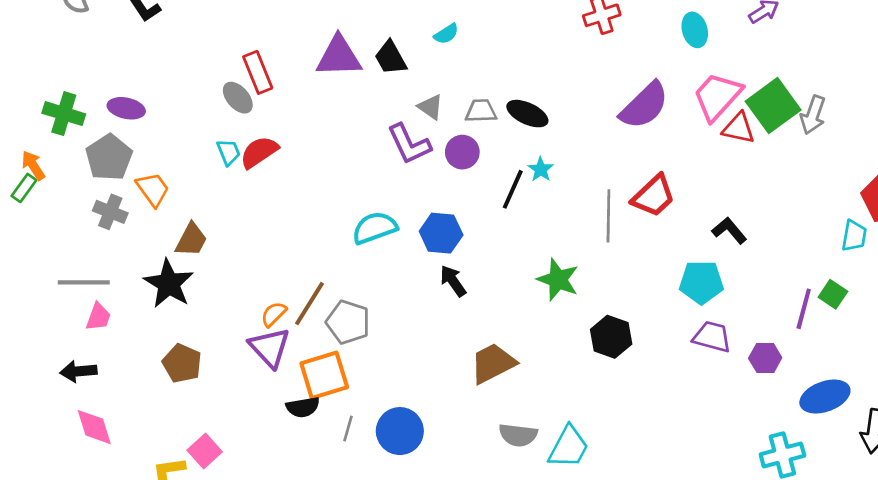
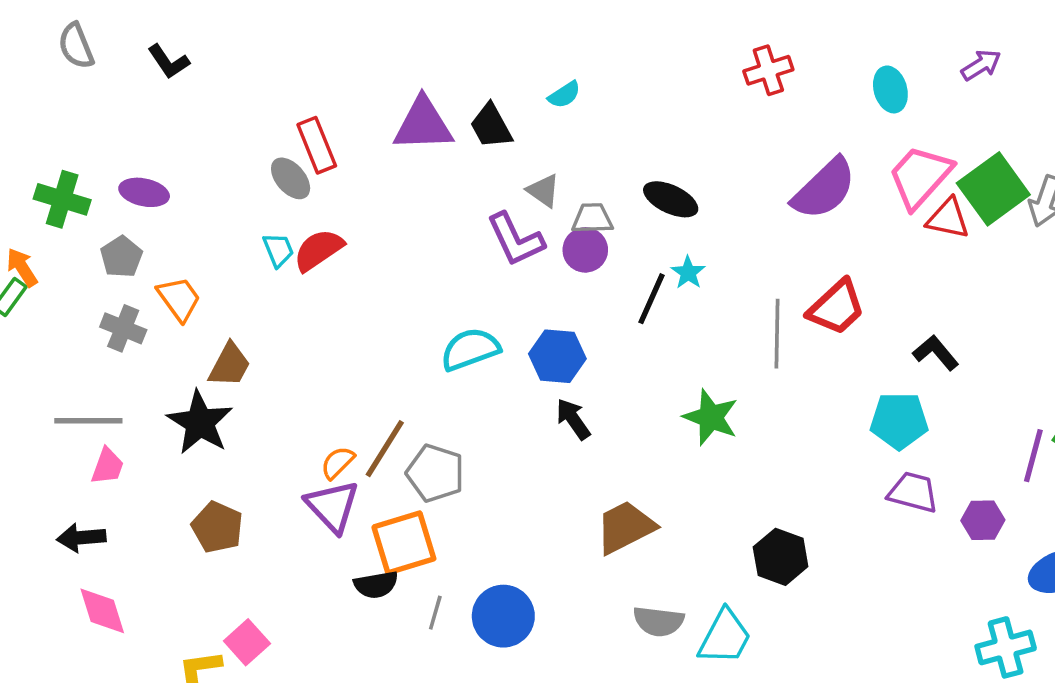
gray trapezoid: (481, 111) -> (592, 219), moved
gray pentagon: (109, 157) -> (121, 257), size x0.7
black hexagon: (611, 337) -> (781, 557), moved

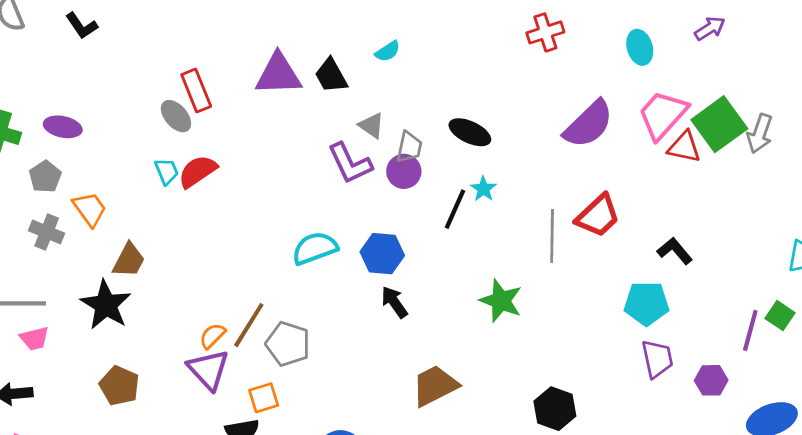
gray trapezoid: (592, 219) -> (409, 147), turned 104
pink trapezoid: (107, 466) -> (34, 339), turned 56
purple trapezoid: (913, 492) -> (657, 359), turned 63
orange square: (404, 543) -> (264, 398), size x0.6

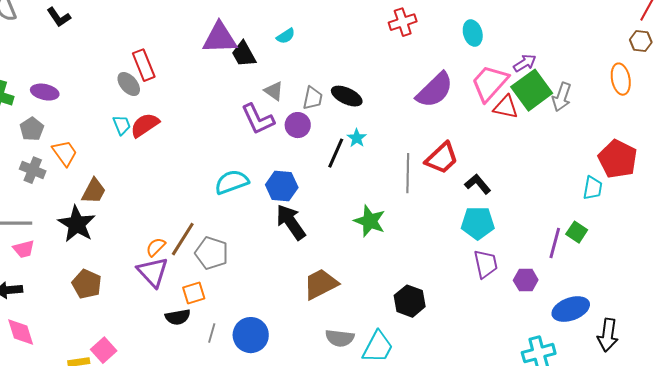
purple arrow: (710, 28) -> (525, 63), moved
purple triangle: (278, 74) -> (220, 38), moved
gray trapezoid: (409, 147) -> (313, 98), moved
black L-shape: (675, 251) -> (478, 184), moved
black arrow: (394, 302) -> (291, 222), size x1.5

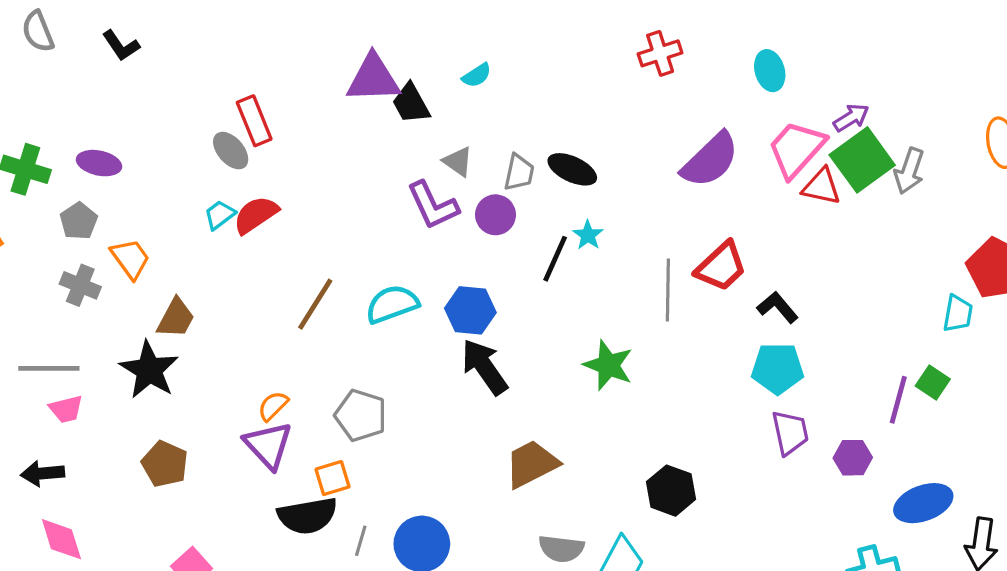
cyan trapezoid: (122, 125) -> (220, 215), turned -105
brown line: (183, 239) -> (315, 304), moved
black semicircle: (178, 317) -> (307, 516), size x1.5

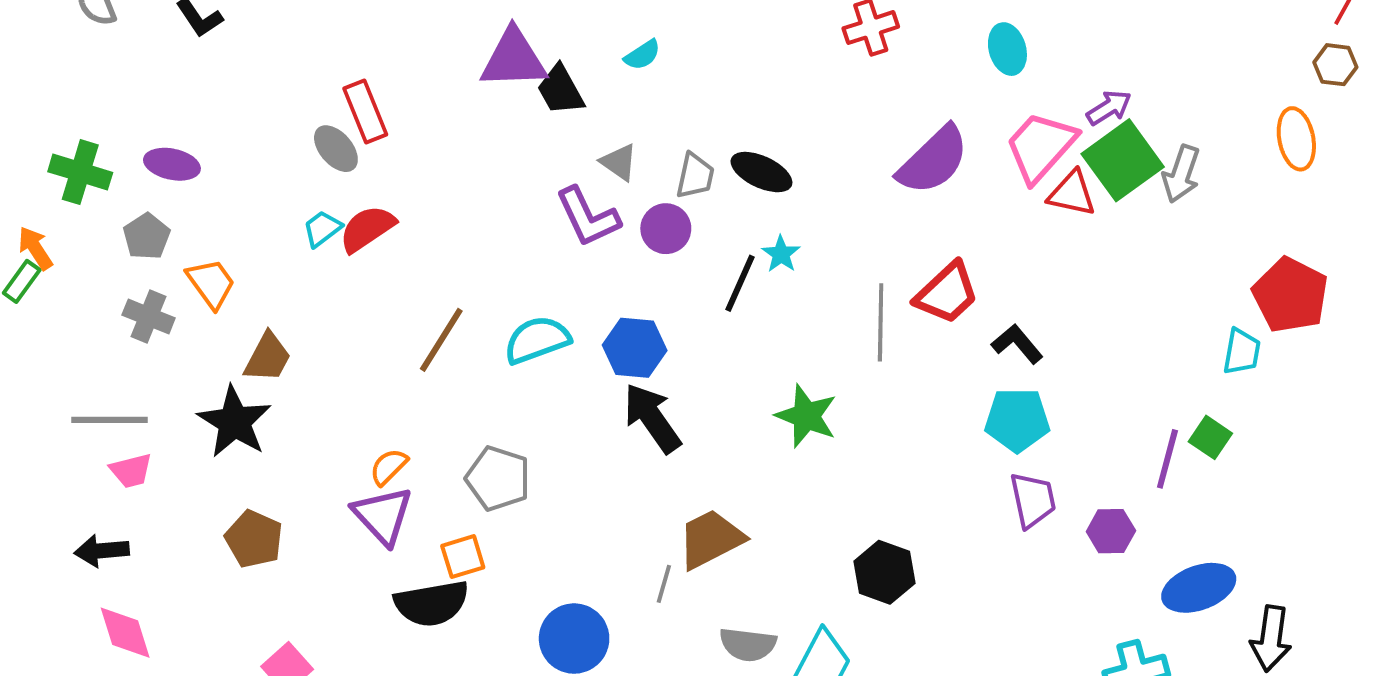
gray line: (361, 541) -> (664, 584), moved

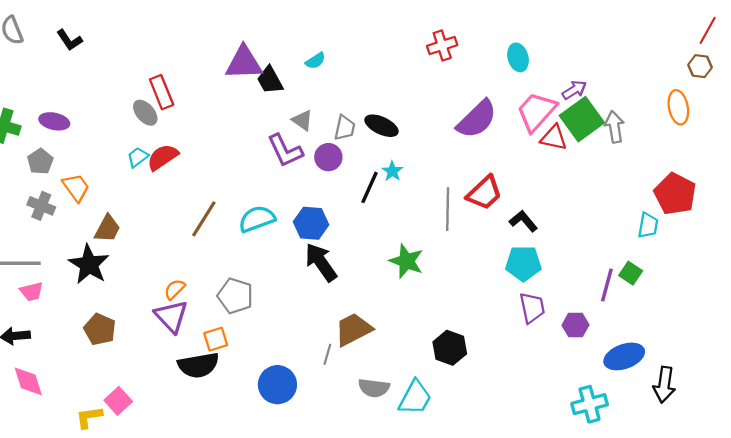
gray arrow: (1181, 174) -> (614, 127), turned 152

